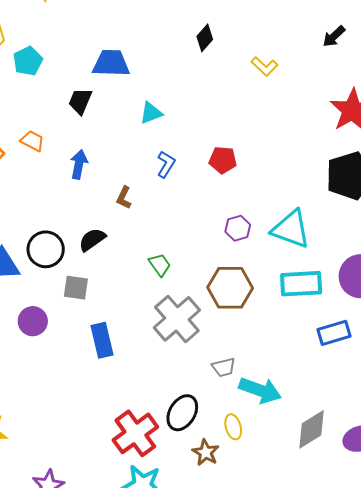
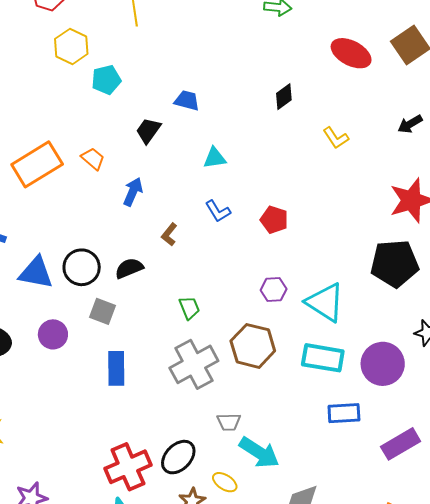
blue trapezoid: (111, 63) -> (187, 100), size x0.7
blue L-shape: (166, 164) -> (218, 211), turned 104
yellow ellipse: (233, 427) -> (225, 482), turned -55

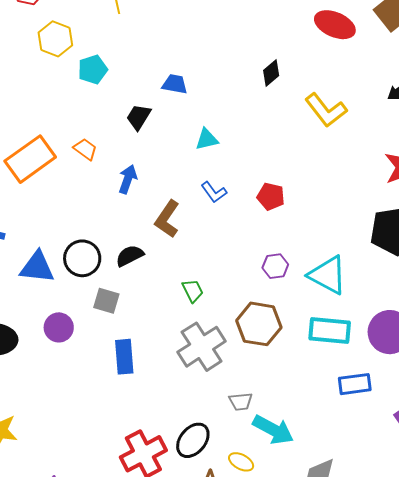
yellow L-shape: (336, 138) -> (326, 110), size x1.6
brown L-shape: (169, 234) -> (167, 219), size x1.6

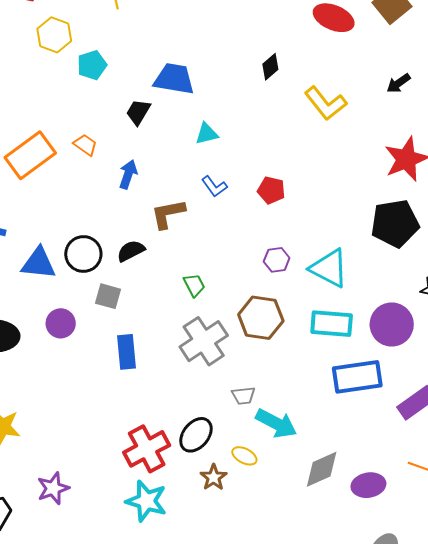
blue trapezoid: (175, 84) -> (174, 79), size x1.6
brown L-shape: (167, 219) -> (168, 214), turned 45
blue rectangle: (355, 384) -> (357, 377), size x1.5

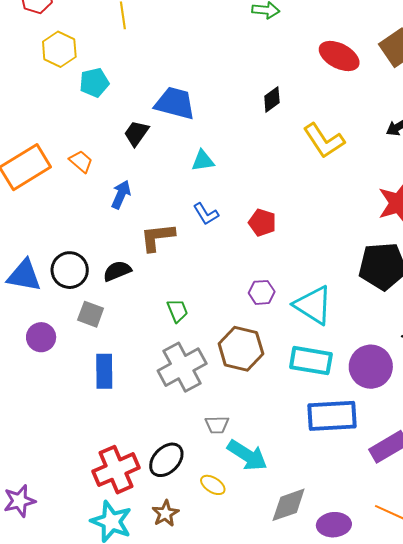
brown star: (214, 477) -> (165, 513), moved

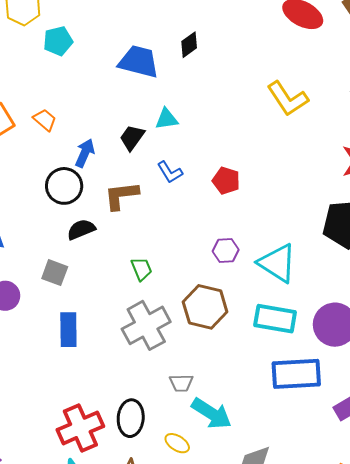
black diamond: (272, 99) -> (189, 45), moved
black trapezoid: (136, 133) -> (132, 138), moved
black circle: (70, 270) -> (64, 186), moved
black ellipse: (166, 460) -> (131, 418), turned -39

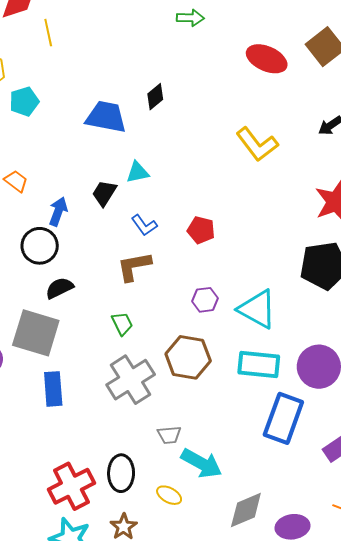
brown L-shape: (121, 196) -> (134, 266), moved
gray square: (55, 273) -> (36, 333), size x1.8
blue rectangle: (296, 374) -> (283, 418), turned -63

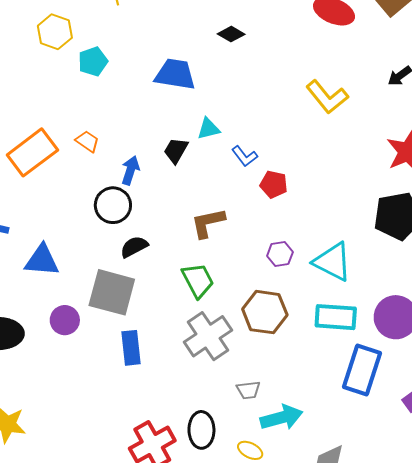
black diamond: (155, 97) -> (231, 34), moved, turned 72
blue L-shape: (144, 225) -> (245, 156), moved
green trapezoid: (122, 324) -> (198, 280), size x1.5
cyan arrow: (201, 463) -> (282, 417), turned -42

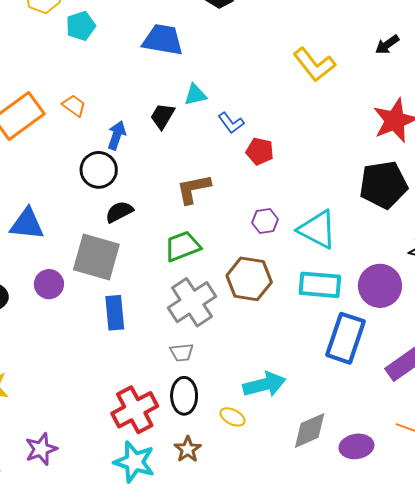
green trapezoid: (198, 280) -> (183, 246), turned -84
gray trapezoid: (248, 390) -> (182, 352), moved

